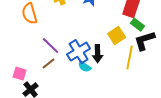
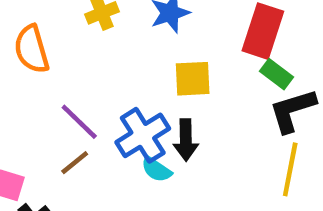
yellow square: (117, 36) -> (193, 79), moved, turned 30
yellow line: (130, 58) -> (290, 169), moved

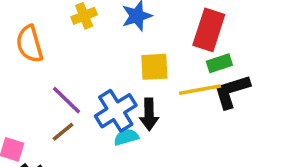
green rectangle: (277, 74) -> (219, 63), turned -55
cyan semicircle: (156, 169) -> (126, 137), turned 130
yellow line: (290, 169) -> (200, 90), moved, turned 69

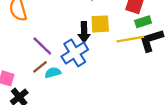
black arrow: (149, 114) -> (84, 32), moved
cyan semicircle: (126, 137) -> (53, 73), moved

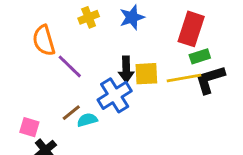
yellow square: (100, 24) -> (146, 74), moved
purple line: (42, 46) -> (70, 66), moved

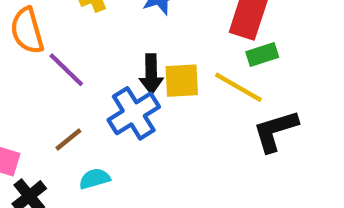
yellow line: (184, 78) -> (238, 87), turned 40
black L-shape: (210, 79) -> (275, 131), moved
cyan semicircle: (87, 120) -> (95, 179), moved

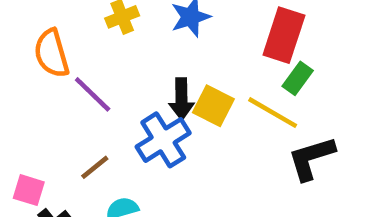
green rectangle: (262, 55) -> (298, 78), turned -36
yellow square: (182, 81) -> (213, 106), turned 30

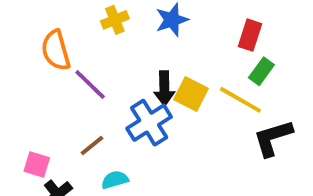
red rectangle: (284, 35) -> (250, 35), size x0.7

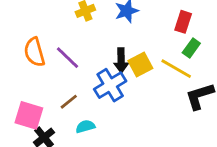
orange semicircle: (56, 50) -> (34, 52), moved
yellow square: (191, 94) -> (140, 64), turned 35
pink square: (37, 165) -> (29, 115), size x1.5

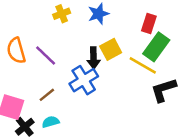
green rectangle: (191, 48) -> (156, 47), size x1.6
yellow square: (140, 64) -> (111, 49), moved
cyan semicircle: (85, 126) -> (51, 122), moved

